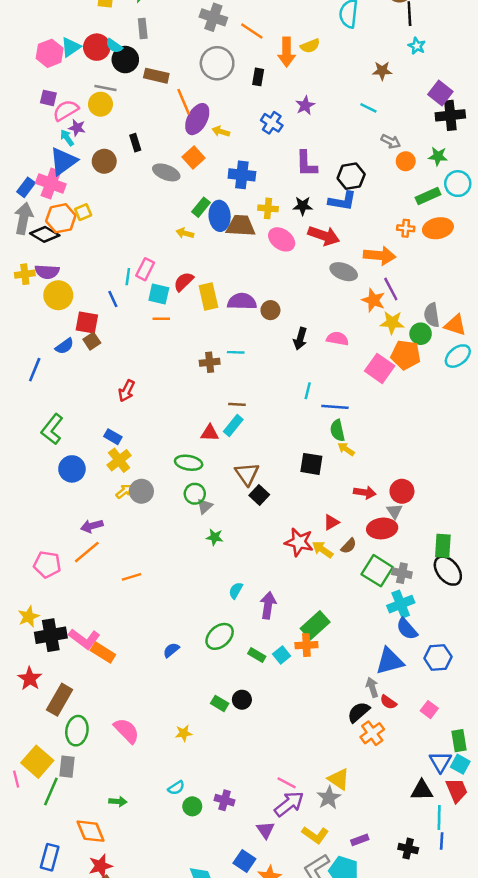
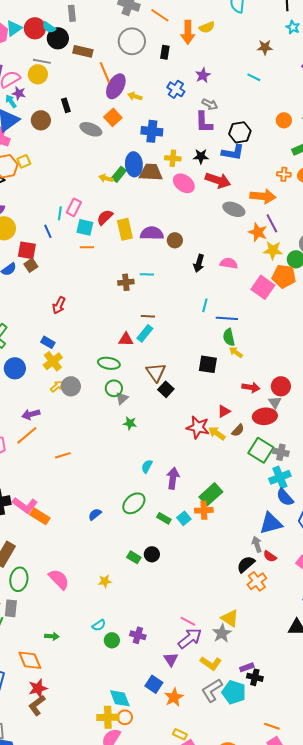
gray arrow: (391, 141) -> (210, 104), moved
green rectangle: (201, 207) -> (119, 174), moved
black cross: (408, 849) -> (255, 677), moved

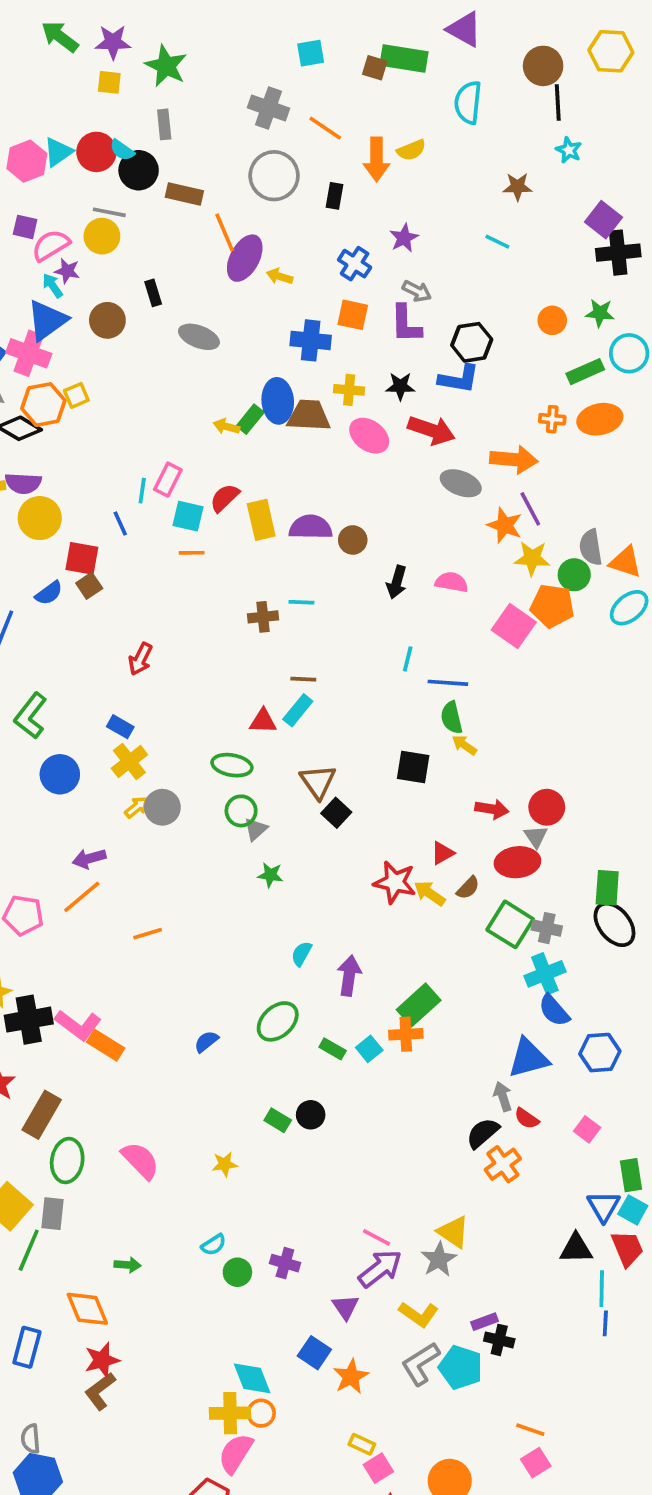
orange square: (113, 117) -> (353, 315), moved, turned -36

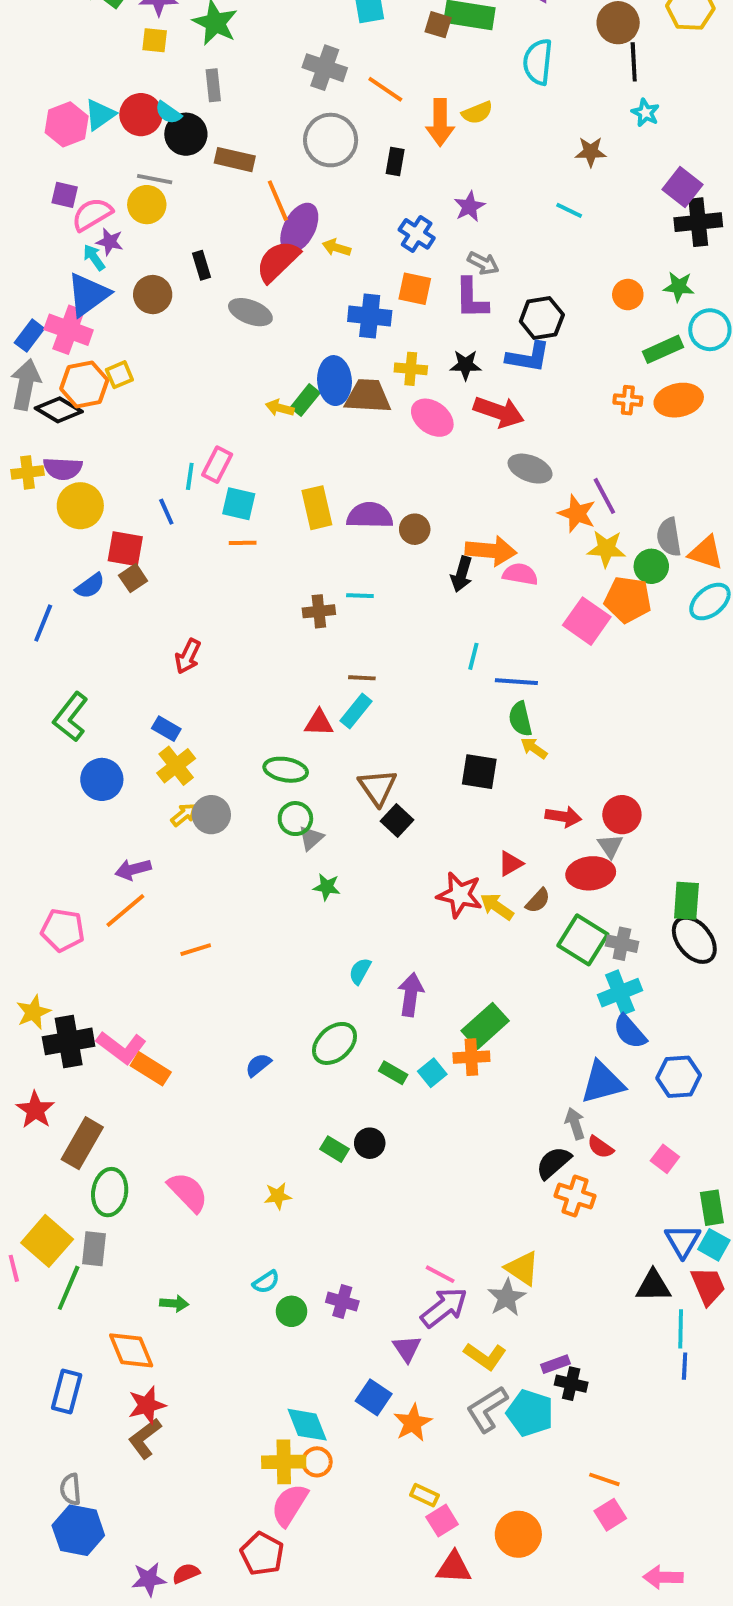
orange arrow: (514, 459) -> (491, 551), moved
red semicircle: (225, 498) -> (278, 261), moved, size x1.4
orange cross: (503, 1164) -> (575, 1196), turned -36

